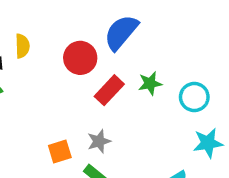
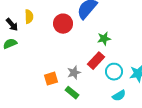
red rectangle: (109, 90) -> (96, 61), moved
cyan circle: (194, 97) -> (114, 72), moved

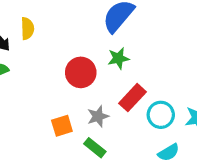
red circle: (63, 24) -> (81, 72), moved
green star: (104, 39) -> (118, 58), moved

